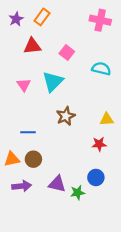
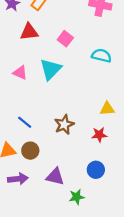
pink triangle: (24, 85) -> (20, 73), turned -32
brown star: (66, 116) -> (64, 125), moved
blue line: (28, 132) -> (25, 122), turned 40
green star: (78, 193) -> (77, 197), moved

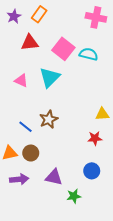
pink square: (65, 39) -> (63, 49), size x1.5
cyan semicircle: (101, 56) -> (89, 54), moved
brown star: (64, 125) -> (49, 119), moved

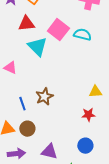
cyan triangle: (50, 77) -> (37, 47), moved, turned -30
pink triangle: (21, 80) -> (10, 68), moved
blue line: (25, 127) -> (22, 104), turned 32

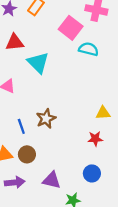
red triangle: (26, 24) -> (15, 42), moved
pink square: (58, 30) -> (71, 28), moved

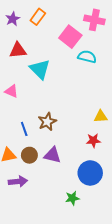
blue circle: (92, 173) -> (90, 173), size x1.5
purple triangle: (52, 180) -> (52, 155), moved

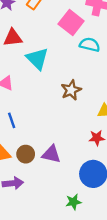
brown star: (47, 122) -> (71, 90), moved
blue line: (24, 129) -> (12, 120), moved

